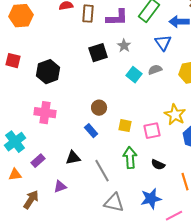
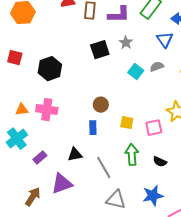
blue rectangle: (91, 131) -> (93, 128), turned 40
orange triangle: (15, 175) -> (22, 110), moved
purple triangle: (60, 187) -> (62, 184), size x1.6

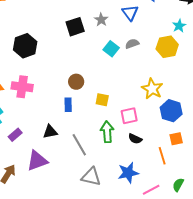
blue triangle: (165, 40) -> (130, 13), moved
pink square: (154, 128) -> (129, 116), moved

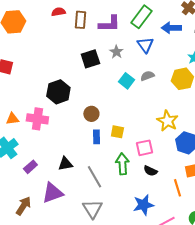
black hexagon: (25, 46) -> (58, 92), moved
blue rectangle: (68, 105) -> (96, 137), moved
gray triangle: (91, 177) -> (92, 209), moved, turned 45

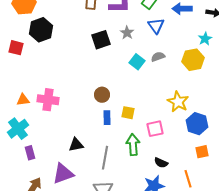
black hexagon: (58, 92) -> (41, 30), moved
purple rectangle: (30, 167) -> (30, 153), moved, turned -64
black semicircle: (150, 171) -> (161, 163), moved
gray line: (94, 177) -> (105, 158), turned 40
orange line: (177, 188) -> (188, 179), moved

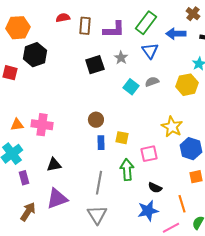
black triangle: (76, 145) -> (54, 165), moved

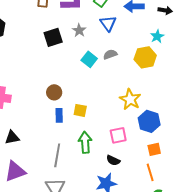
pink square: (149, 154) -> (118, 135), moved
orange line: (182, 204) -> (150, 172), moved

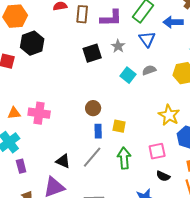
black triangle: (12, 137) -> (63, 161), moved, turned 35
gray line: (57, 155) -> (92, 157), moved, turned 30
black semicircle: (113, 160) -> (163, 176), moved

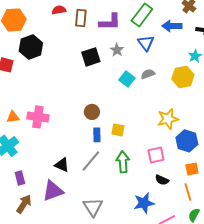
yellow star: (169, 115) -> (168, 119), turned 30
purple rectangle: (21, 166) -> (20, 178), moved

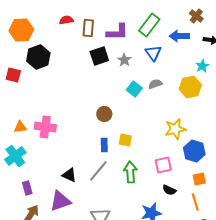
black square: (91, 57) -> (99, 56), moved
brown circle: (92, 112) -> (104, 114), moved

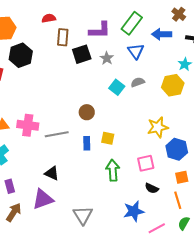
brown rectangle: (88, 28) -> (63, 37), moved
gray line: (98, 171) -> (57, 134), moved, turned 40

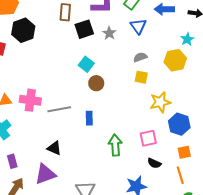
cyan square: (117, 87) -> (86, 64), moved
brown circle: (87, 112) -> (96, 83), moved
yellow square: (108, 138) -> (141, 77), moved

